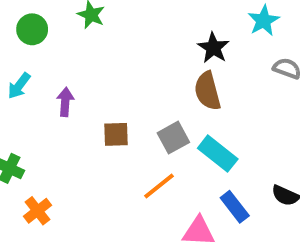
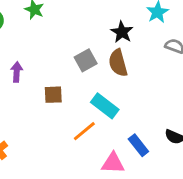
gray square: (173, 138) -> (86, 60), moved
cyan rectangle: (218, 154) -> (105, 106), moved

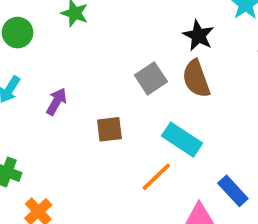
purple arrow: (17, 72) -> (56, 102), turned 30

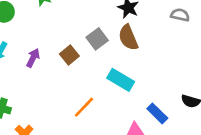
brown square: (109, 129) -> (69, 55), moved, turned -30
orange line: (156, 177) -> (84, 107), moved

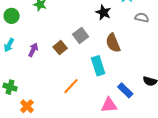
brown semicircle: (128, 38) -> (113, 43), moved
cyan rectangle: (121, 80) -> (98, 66), turned 42

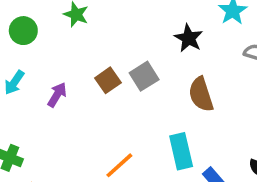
brown square: (60, 48) -> (108, 80), moved
cyan rectangle: (98, 66) -> (181, 151), moved

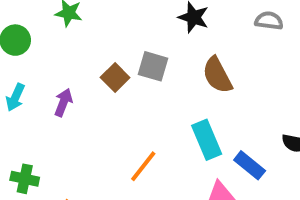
gray square: (144, 76) -> (153, 66), turned -32

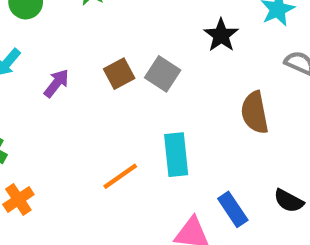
brown semicircle: (217, 75) -> (255, 113), moved
cyan rectangle: (207, 140) -> (176, 155), moved

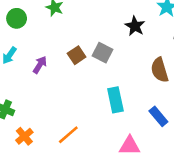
orange line: (120, 176) -> (68, 135), moved
blue rectangle: (233, 209) -> (158, 116), moved

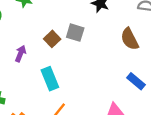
cyan rectangle: (115, 100) -> (50, 79), moved

